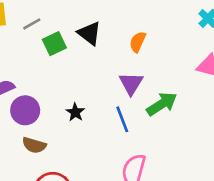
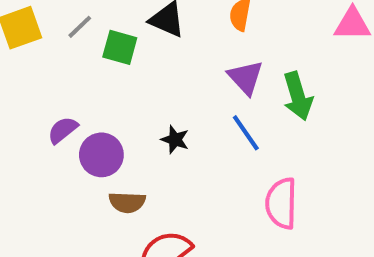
green square: (54, 44) -> (120, 47), turned -35
green arrow: (162, 104) -> (298, 96), turned 120

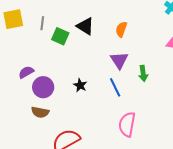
gray line: (80, 27) -> (42, 23), turned -48
green arrow: (298, 96) -> (143, 73), size x0.7
brown semicircle: (127, 202) -> (40, 112), moved

